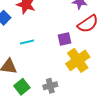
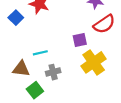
cyan line: (27, 42) -> (40, 53), moved
gray cross: (50, 86) -> (53, 72), moved

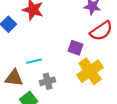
purple square: (80, 40) -> (76, 48), turned 32

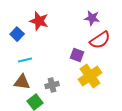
cyan line: (34, 61) -> (25, 60), moved

